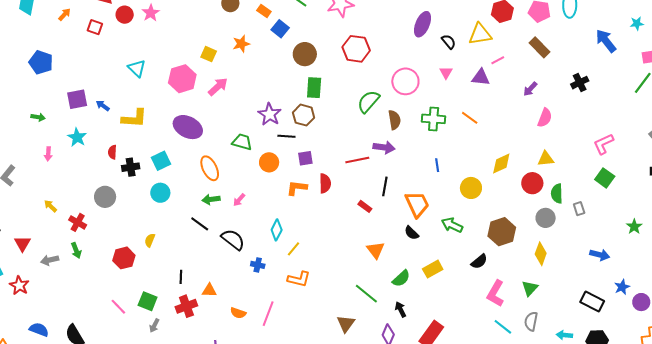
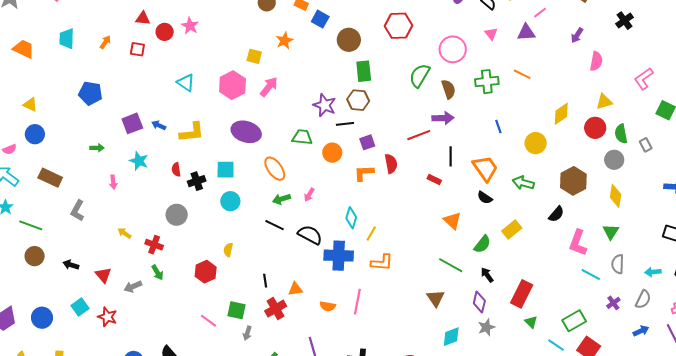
pink L-shape: (603, 144) -> (644, 79), moved
cyan square: (161, 161) -> (226, 170), turned 36
blue cross: (258, 265) -> (339, 256), size x2.0

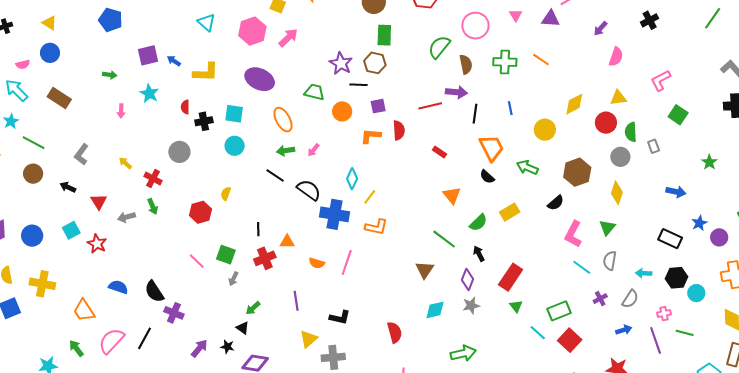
black line: (451, 156) -> (475, 114), moved
gray L-shape: (77, 211) -> (81, 154), moved

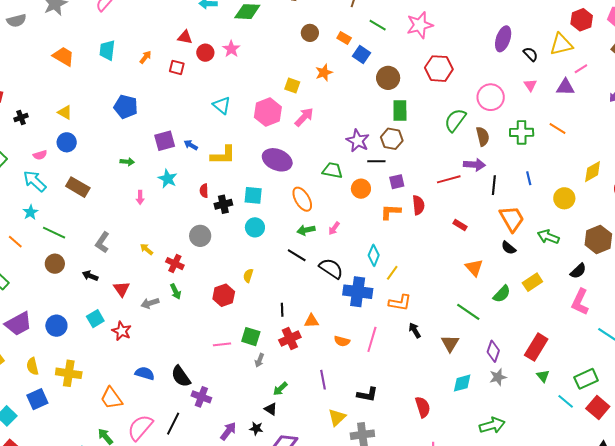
pink L-shape: (573, 234) -> (580, 302), moved
black arrow: (479, 254) -> (415, 330), moved
pink line: (197, 261) -> (222, 344), turned -48

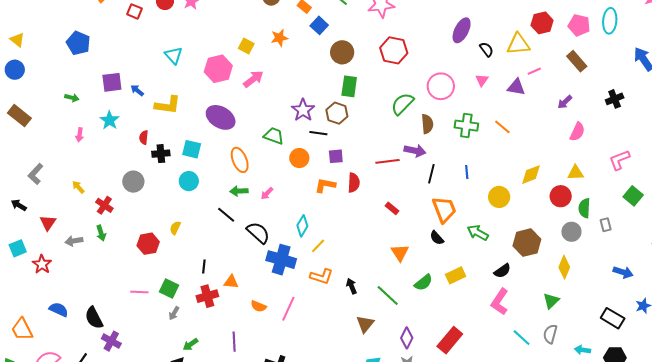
black arrow: (415, 330) -> (352, 286), moved

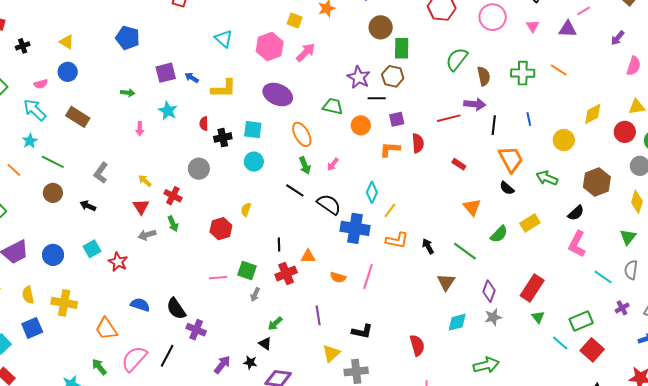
brown circle: (342, 52) -> (381, 27), moved
pink circle: (441, 86) -> (493, 17), moved
green arrow: (239, 191) -> (305, 165), turned -102
red triangle: (48, 223) -> (141, 207), moved

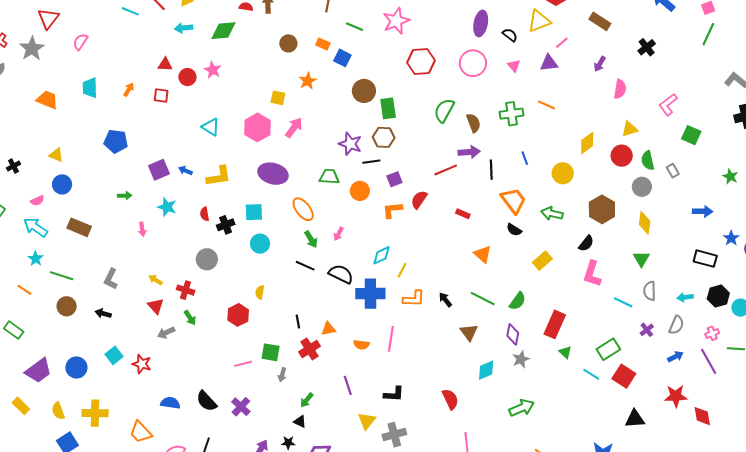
red semicircle: (418, 143) -> (419, 200), turned -132
cyan diamond: (372, 192) -> (381, 255), turned 50
green semicircle: (499, 234) -> (518, 301), moved
purple cross: (196, 330) -> (241, 407), moved, turned 30

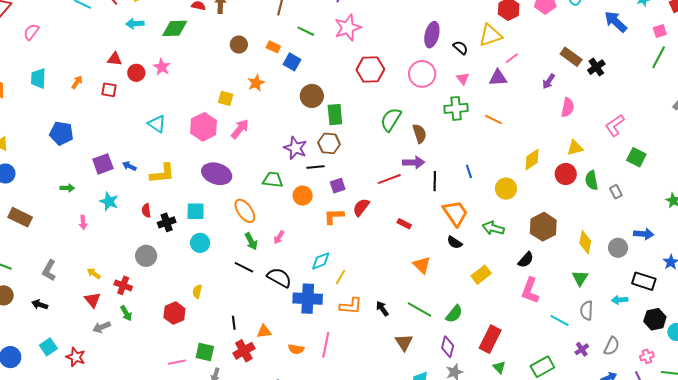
brown rectangle: (600, 21) -> (571, 57), moved
green cross: (511, 114) -> (456, 108), moved
gray circle: (642, 187) -> (618, 248), moved
cyan arrow: (685, 297) -> (620, 300), moved

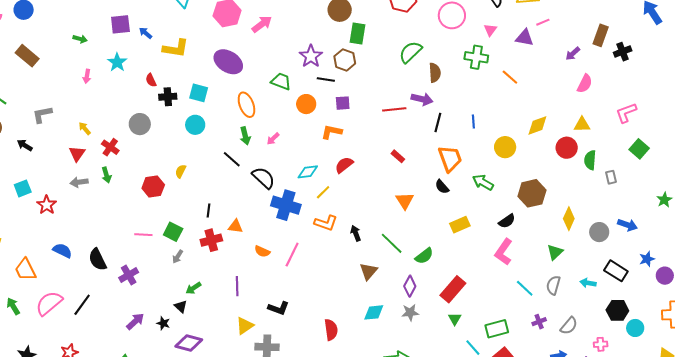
brown rectangle: (571, 57) -> (601, 35), turned 60
red semicircle: (361, 207) -> (344, 165), moved
red semicircle: (146, 211) -> (151, 80), turned -32
gray L-shape: (49, 270) -> (42, 114), turned 35

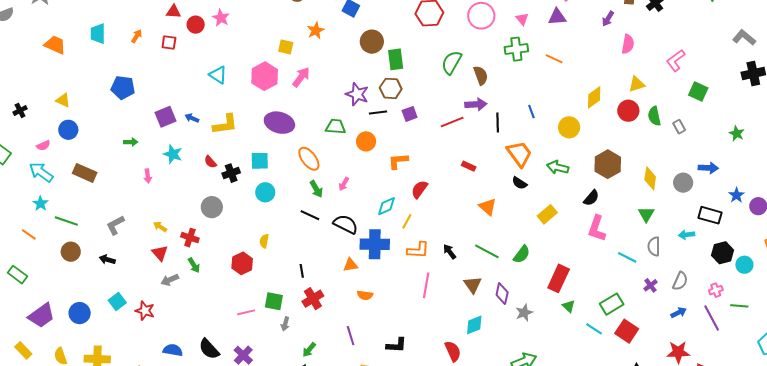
purple square: (343, 103) -> (410, 114), moved
orange triangle: (235, 226) -> (350, 265), moved
pink line: (292, 255) -> (426, 285), moved
purple diamond: (410, 286) -> (502, 294), moved
cyan diamond: (374, 312) -> (474, 325), moved

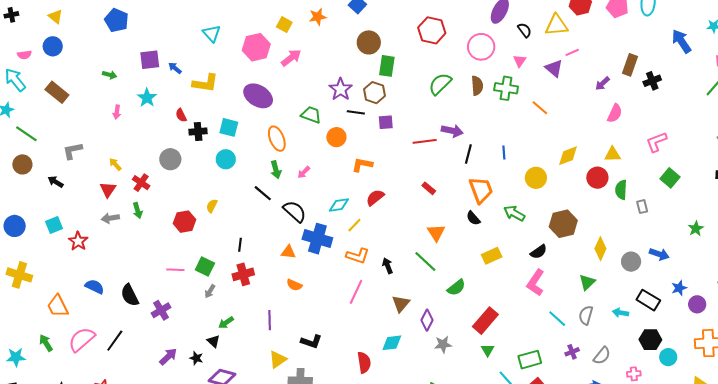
purple triangle: (557, 17) -> (554, 68), turned 30
brown semicircle: (481, 75) -> (477, 86), moved
green line: (487, 251) -> (425, 261), moved

